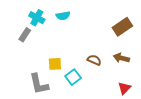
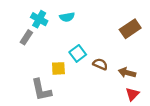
brown arrow: (121, 58) -> (127, 73), moved
cyan square: (73, 77) -> (78, 53), moved

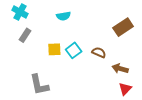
cyan cross: (39, 19) -> (20, 12), moved
brown semicircle: (100, 64) -> (99, 52), moved
yellow square: (58, 68) -> (54, 49), moved

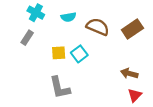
cyan cross: (20, 12) -> (36, 13), moved
brown semicircle: (99, 52) -> (98, 27), moved, size x1.5
gray L-shape: (39, 85) -> (60, 88), moved

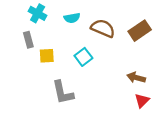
gray rectangle: (27, 38) -> (28, 40), turned -48
yellow square: (59, 53) -> (47, 56), moved

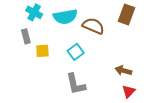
cyan semicircle: (72, 18) -> (65, 17), size x1.6
brown rectangle: (140, 31) -> (127, 15), moved, turned -36
gray L-shape: (63, 93) -> (76, 84), moved

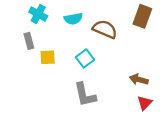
cyan semicircle: (65, 17) -> (73, 19), size x0.7

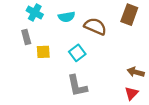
brown arrow: (139, 80) -> (136, 72), moved

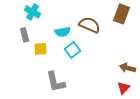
cyan semicircle: (67, 17) -> (63, 32), moved
gray L-shape: (77, 86) -> (56, 82), moved

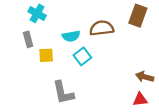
brown semicircle: (90, 25) -> (102, 28), turned -30
red triangle: (124, 88) -> (140, 99), turned 40

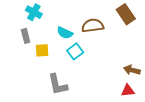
brown rectangle: (138, 16) -> (126, 14), turned -54
cyan semicircle: (71, 36) -> (65, 33), turned 35

